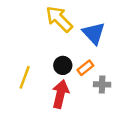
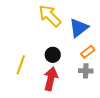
blue triangle: (94, 33) -> (79, 28), turned 35
orange rectangle: (85, 68) -> (88, 52), moved

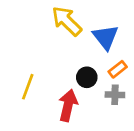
blue triangle: (79, 28) -> (106, 37), turned -30
black circle: (53, 55) -> (87, 77), moved

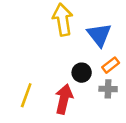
yellow arrow: (67, 21) -> (63, 20), turned 36
yellow line: (28, 87) -> (26, 95), moved

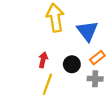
yellow line: (26, 95) -> (47, 84), moved
red arrow: (64, 99) -> (43, 60), moved, size x0.6

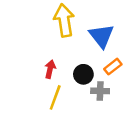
gray cross: (95, 79) -> (100, 91), moved

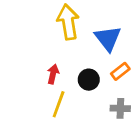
gray cross: (100, 91) -> (120, 108), moved

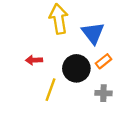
red arrow: (53, 74) -> (34, 60), moved, turned -105
black circle: (89, 80) -> (76, 68), size x1.5

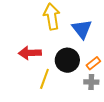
red arrow: (34, 60) -> (30, 53), size x1.5
orange rectangle: (103, 61) -> (93, 63), moved

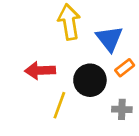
orange rectangle: (93, 63) -> (125, 68), moved

